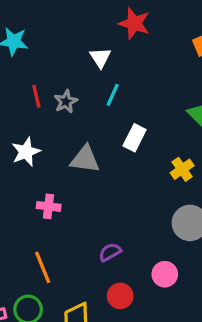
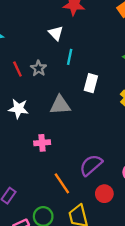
white star: (26, 152) -> (18, 109), turned -30
purple semicircle: (110, 252) -> (91, 165), size x1.5
orange line: (43, 267) -> (62, 183), moved

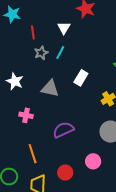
cyan line: (70, 57) -> (60, 53), moved
red line: (17, 69) -> (33, 32), moved
purple semicircle: (91, 165) -> (63, 130), moved

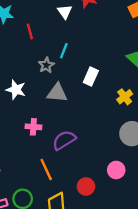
white triangle: (64, 28) -> (65, 12), moved
gray star: (41, 53) -> (46, 65), moved
purple semicircle: (63, 130) -> (64, 140), moved

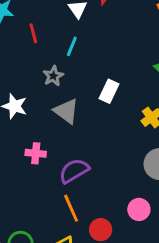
cyan line: (64, 51) -> (72, 46), moved
gray triangle: (57, 93) -> (66, 111), turned 30
orange line: (46, 170) -> (71, 208), moved

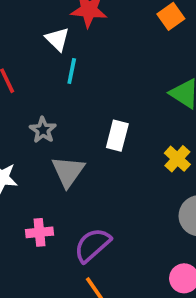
cyan line: (72, 46) -> (72, 71), moved
gray triangle: (66, 111) -> (68, 171), turned 40

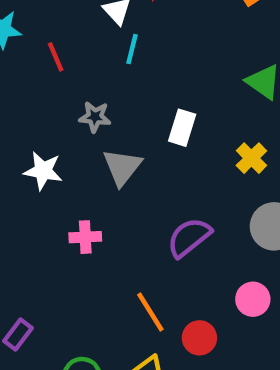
gray star: (43, 130) -> (95, 117), turned -30
purple semicircle: (92, 245) -> (189, 237), moved

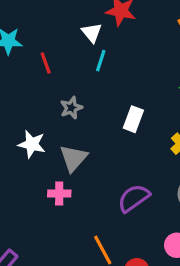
gray star: (95, 117) -> (71, 108), turned -30
gray triangle: (122, 167) -> (73, 158), moved

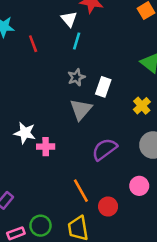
gray star: (71, 108) -> (76, 77), moved
white star: (32, 144) -> (25, 133), moved
gray triangle: (73, 158) -> (81, 109), moved

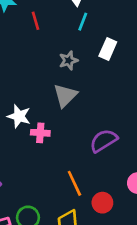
gray star: (76, 77) -> (68, 60), moved
white rectangle: (103, 87) -> (108, 49), moved
gray triangle: (81, 109) -> (65, 95), moved

